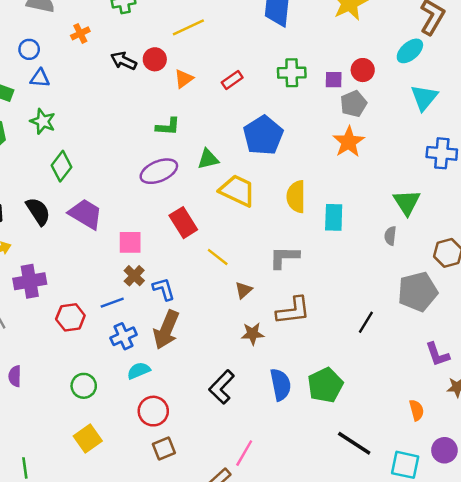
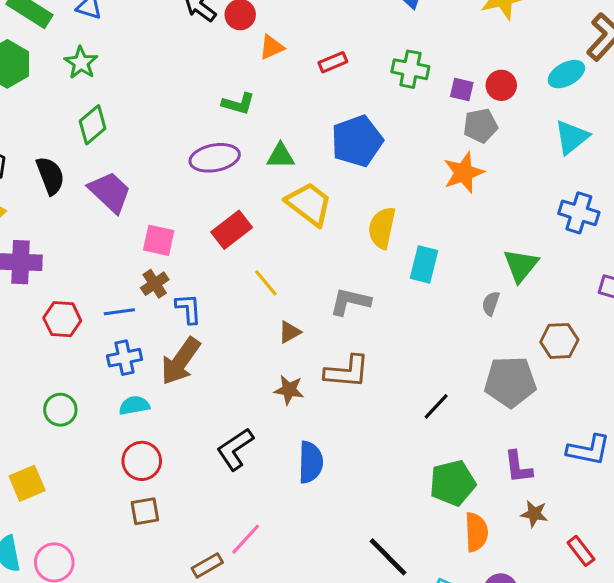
red rectangle: (183, 223) -> (232, 230), turned 72
green pentagon: (325, 385) -> (453, 483), moved
orange semicircle: (417, 410) -> (476, 532), size x1.4
yellow square: (88, 438) -> (27, 483), moved

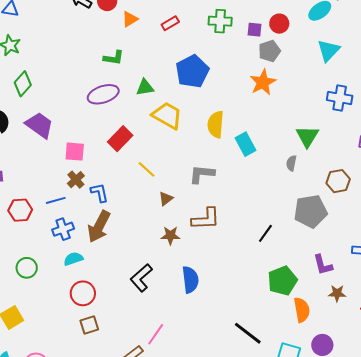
cyan rectangle: (424, 264) -> (245, 144), turned -35

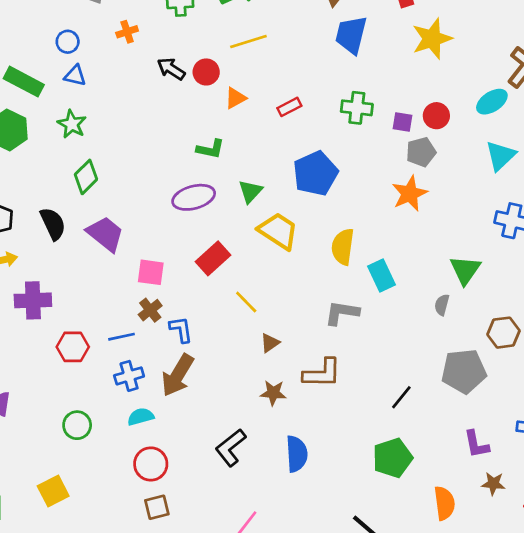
green triangle: (145, 87) -> (250, 191), turned -42
gray L-shape: (202, 174) -> (342, 313), moved
green pentagon: (282, 281) -> (392, 458), moved

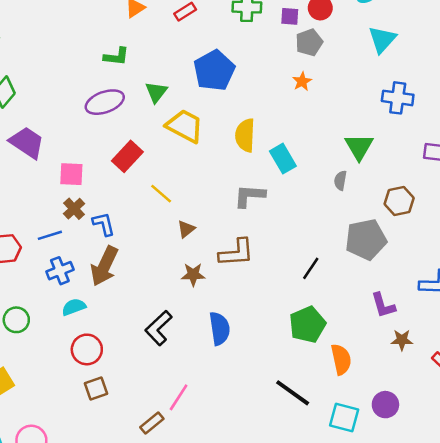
orange star: (410, 194) -> (302, 81), size x0.6
orange semicircle: (444, 503) -> (341, 359), moved

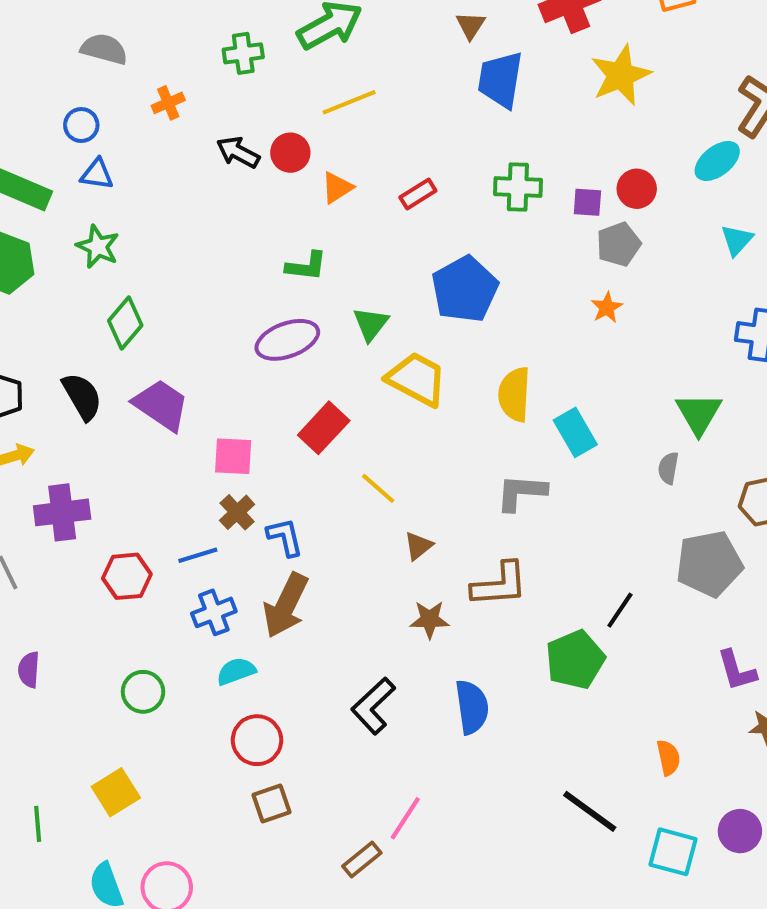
cyan triangle: (382, 39) -> (737, 240), size x0.7
green pentagon: (307, 325) -> (575, 660), moved
orange semicircle: (341, 359) -> (668, 758), size x0.7

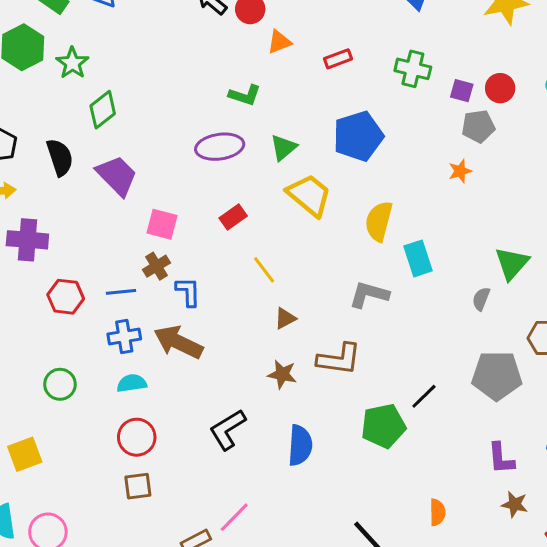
green star: (98, 247) -> (72, 63), moved
red rectangle: (324, 428) -> (233, 217), size x0.7
brown arrow: (286, 605) -> (178, 342), turned 78

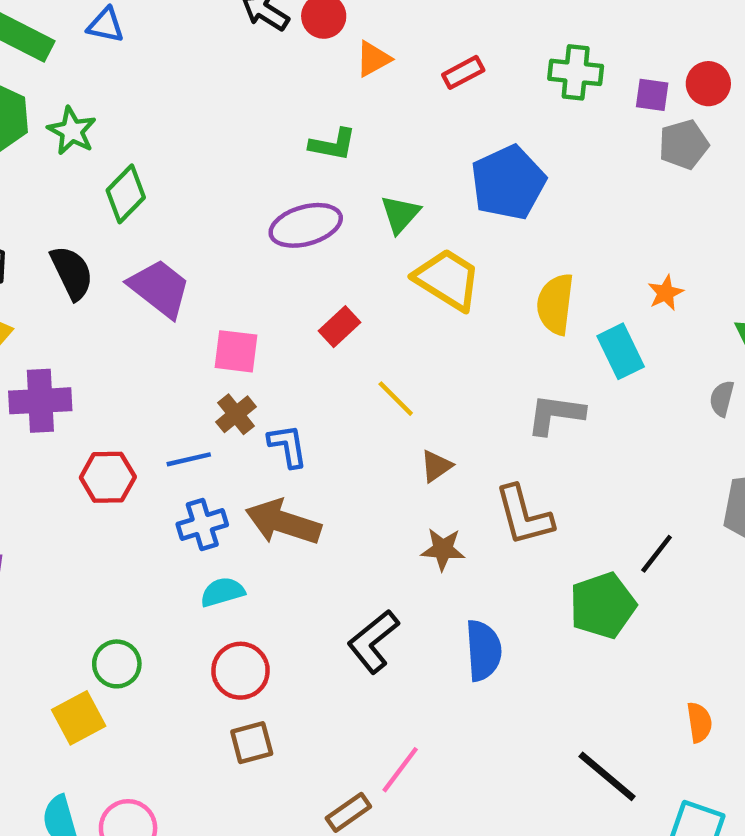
orange star: (460, 171) -> (666, 293), moved
brown L-shape: (339, 359) -> (524, 516), turned 75
green circle: (60, 384) -> (117, 664), moved

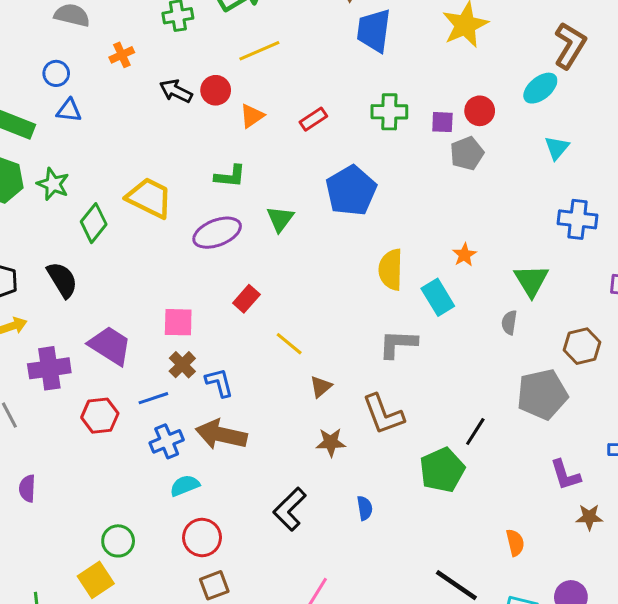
yellow trapezoid: (447, 279) -> (149, 198), moved
purple trapezoid: (160, 288) -> (110, 346), moved
blue semicircle: (483, 650) -> (365, 508), size x0.6

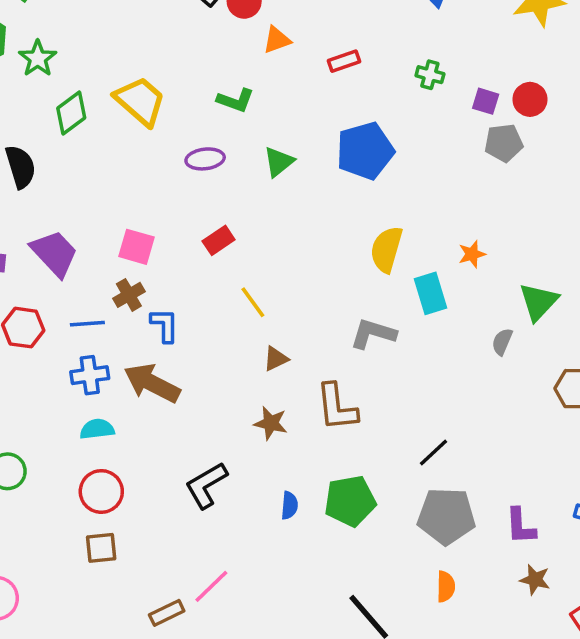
green cross: (389, 112) -> (430, 75), size x0.7
purple ellipse: (217, 233) -> (205, 159), size x0.7
gray pentagon: (542, 394) -> (446, 516), moved
green pentagon: (442, 470) -> (350, 501), moved

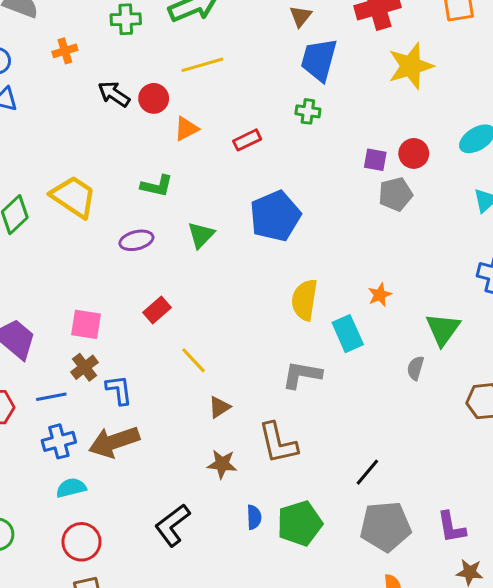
green cross: (430, 75) -> (308, 111), moved
brown arrow: (152, 383) -> (114, 442), turned -39
blue semicircle: (289, 505) -> (254, 517), moved

